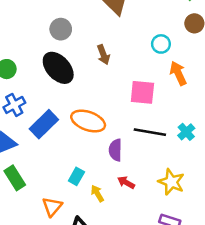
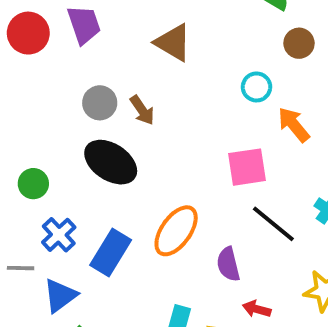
brown arrow: (103, 55) -> (142, 110), moved
orange ellipse: (88, 121) -> (176, 231), turned -60
black line: (150, 132) -> (273, 224), turned 44

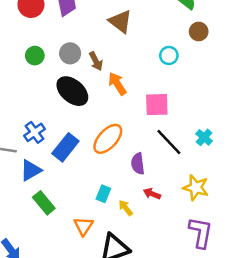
orange arrow: (294, 125) -> (117, 84), moved
green circle: (33, 184) -> (35, 56), moved

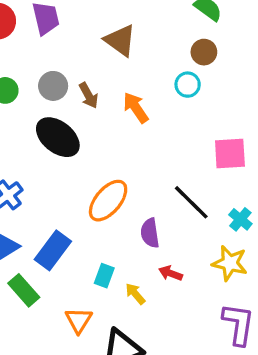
brown circle: (199, 31) -> (204, 52), moved
orange arrow: (117, 84) -> (136, 108), moved
pink square: (157, 105) -> (230, 153), moved
cyan cross: (204, 137) -> (240, 219), moved
blue rectangle: (65, 147) -> (53, 250), moved

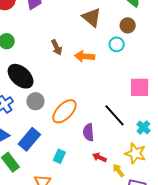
brown triangle: (120, 40) -> (92, 17), moved
gray circle: (53, 86) -> (35, 101), moved
orange arrow: (136, 108) -> (85, 56), turned -54
black ellipse: (58, 137) -> (21, 76), moved
yellow arrow: (135, 294) -> (118, 170), moved

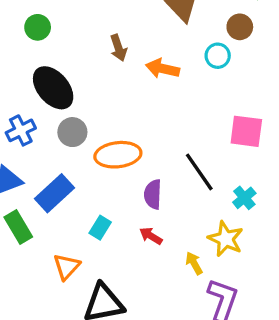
orange ellipse: (64, 111) -> (118, 155), turned 32
red arrow: (99, 157) -> (151, 236), moved

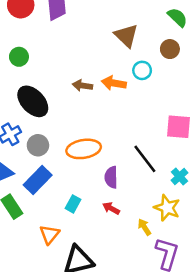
brown arrow: (118, 48) -> (82, 85), moved, turned 120
cyan circle: (218, 56) -> (142, 70), moved
gray circle: (72, 132) -> (38, 145), moved

